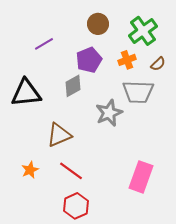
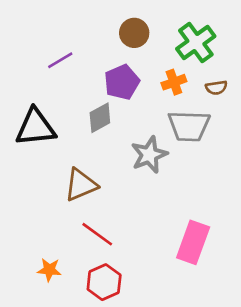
brown semicircle: (158, 64) -> (216, 88), turned 35
orange star: (30, 170) -> (49, 270), moved, turned 30

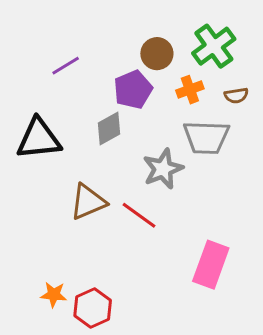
brown circle: (134, 33) -> (157, 54), moved
red line: (97, 234) -> (139, 215), moved
red hexagon: (104, 282) -> (93, 308), moved

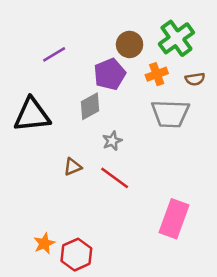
gray star: (163, 169) -> (112, 141), moved, size x0.6
brown triangle: (88, 202) -> (73, 167), size x0.6
orange star: (54, 295) -> (44, 243), turned -30

